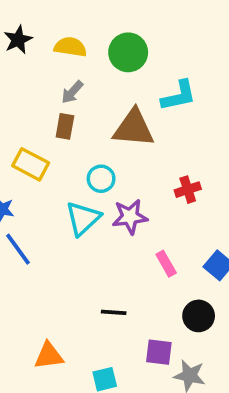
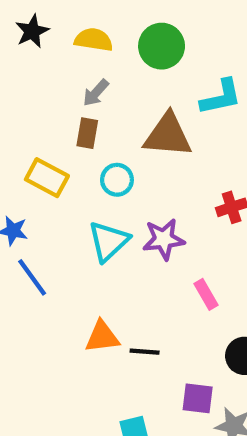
cyan circle: (101, 179) -> (117, 180), moved
orange triangle: (49, 356) -> (102, 337), moved

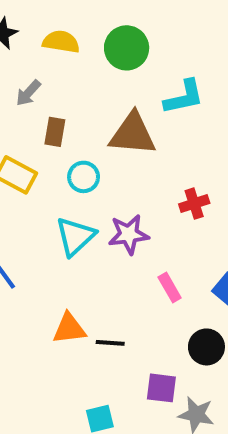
gray arrow: (96, 93) -> (28, 93), moved

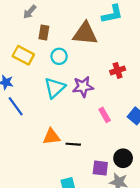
black circle: (206, 347) -> (123, 158), moved

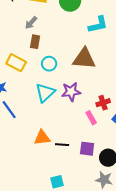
gray arrow: (30, 12) -> (31, 23), moved
brown triangle: (85, 34) -> (84, 59), moved
red cross: (118, 70) -> (103, 103), moved
purple square: (100, 168) -> (87, 149), moved

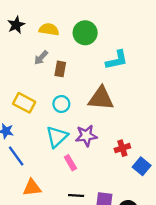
brown rectangle: (35, 42) -> (60, 69), moved
pink rectangle: (91, 118) -> (70, 163), moved
orange triangle: (42, 138) -> (32, 188), moved

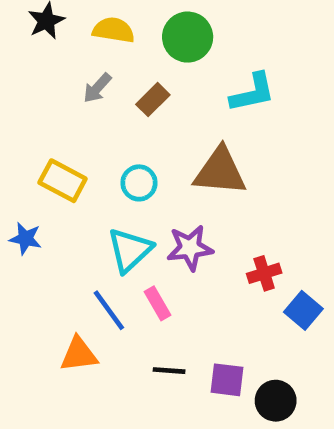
brown rectangle: (60, 69) -> (153, 100), moved, turned 35
blue line: (16, 156) -> (109, 310), moved

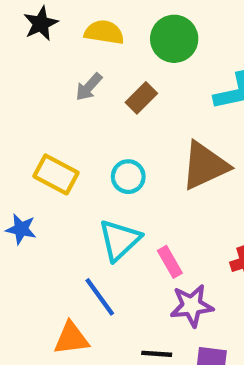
brown triangle: (220, 171) -> (205, 166), turned -30
purple star: (190, 248) -> (192, 306), moved
pink rectangle: (158, 303) -> (170, 262), moved

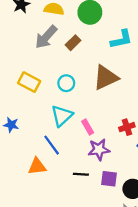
gray arrow: (89, 87) -> (46, 37), size x1.6
blue star: (21, 229) -> (11, 125), moved

